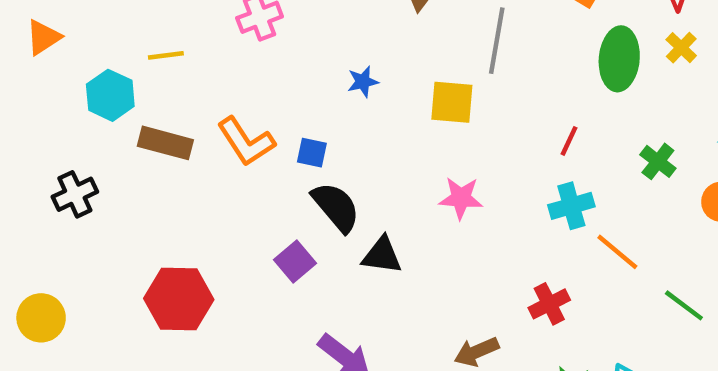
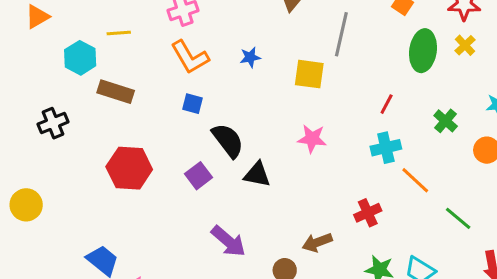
orange L-shape: (246, 142) -> (190, 57), moved
blue square: (312, 153) -> (192, 104), moved
red hexagon: (179, 299) -> (129, 168), moved

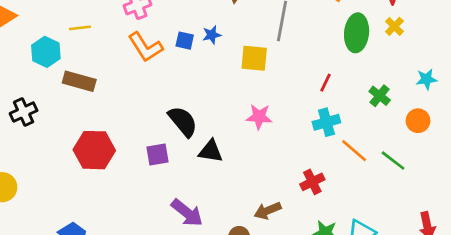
blue star: (250, 57) -> (212, 35), moved
blue square: (192, 104) -> (185, 41), moved
purple square: (198, 176) -> (157, 154), turned 30
green line: (458, 218) -> (393, 161), moved

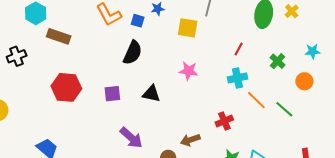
blue square: (185, 41) -> (138, 21), moved
black semicircle: (183, 121) -> (133, 53), moved, turned 60

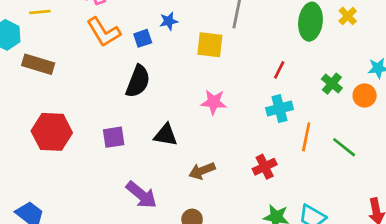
blue square: (138, 21) -> (143, 38), turned -32
orange circle: (304, 81) -> (365, 95), moved
orange line: (256, 100) -> (306, 137), turned 60
brown arrow: (190, 140) -> (202, 171), moved

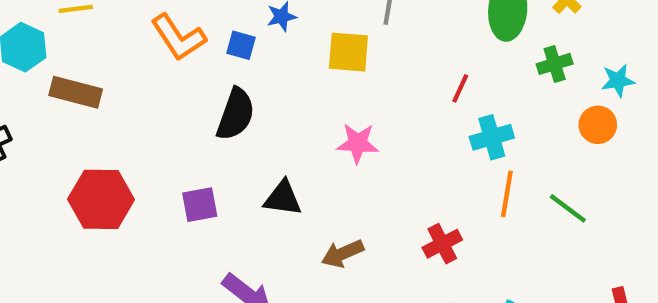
blue square: (143, 38) -> (241, 45), turned 36
green cross: (332, 84) -> (555, 64), moved, turned 35
cyan cross: (280, 109) -> (492, 137), moved

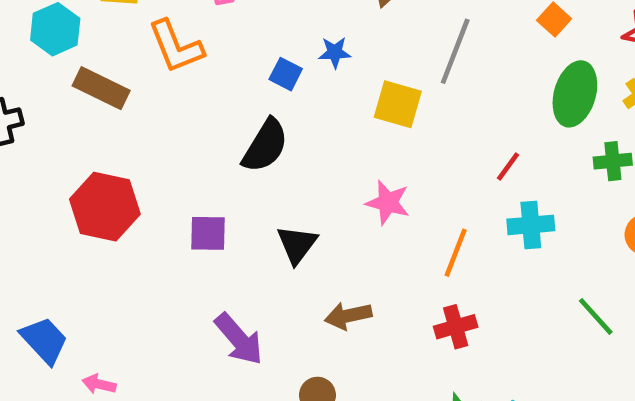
orange L-shape: (178, 37) -> (176, 47), moved
orange line: (507, 194) -> (456, 253), moved
black triangle: (283, 198) -> (297, 244), turned 48

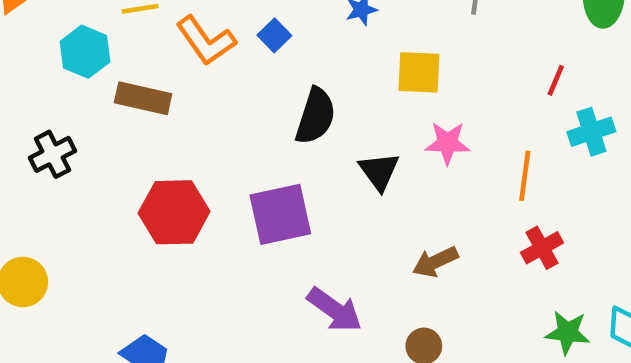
blue square: (286, 74) -> (274, 35), moved, turned 32
yellow square: (398, 104) -> (419, 72), moved
purple square: (208, 233) -> (280, 214), size x1.6
black triangle: (297, 244) -> (379, 171), moved

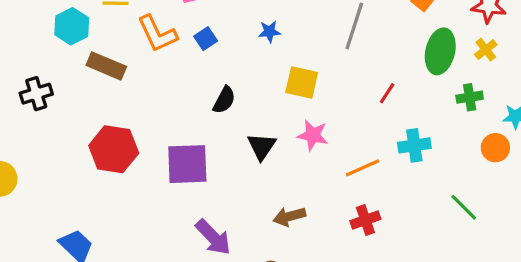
red line: (556, 80) -> (387, 93), moved
black semicircle: (316, 116) -> (224, 100), size x0.7
orange line: (525, 176) -> (362, 168), turned 48

